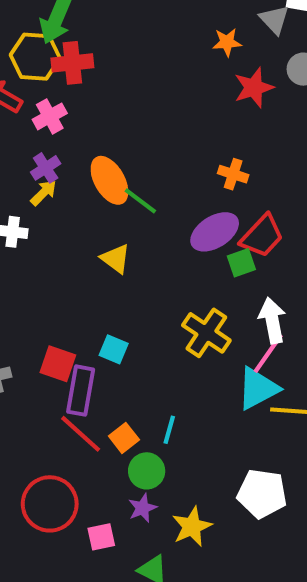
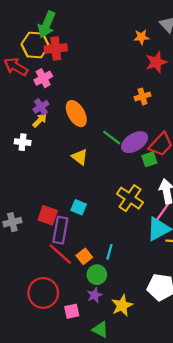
orange cross: (233, 174) -> (143, 96), moved, turned -35
green line: (140, 201) -> (112, 138), moved

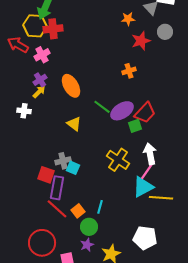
gray cross: (12, 222) -> (63, 161), moved

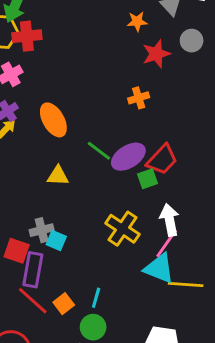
yellow triangle: (74, 124) -> (58, 176), turned -35
cyan triangle: (143, 187) -> (159, 268), turned 50
green circle: (89, 227) -> (93, 327), moved

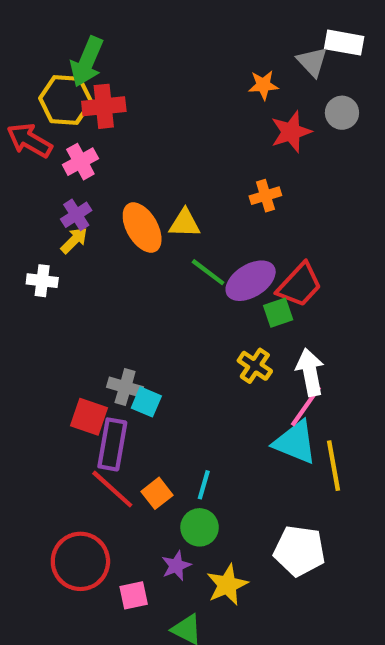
yellow triangle: (58, 176) -> (185, 223), moved
yellow cross: (122, 229) -> (255, 366), moved, size x0.7
gray cross: (42, 230) -> (125, 387), turned 30
yellow line: (186, 285) -> (333, 466), turned 76

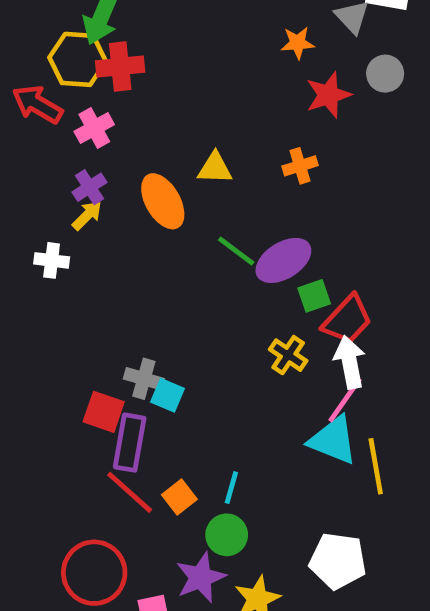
yellow triangle: (185, 223) -> (215, 168), moved
red trapezoid: (299, 285) -> (347, 320), moved
purple star: (176, 566) -> (201, 577), size x1.5

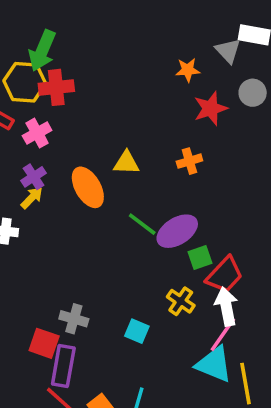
cyan square: (168, 395) -> (137, 331), moved

